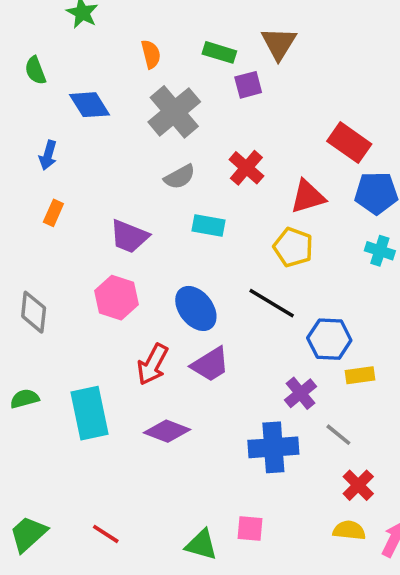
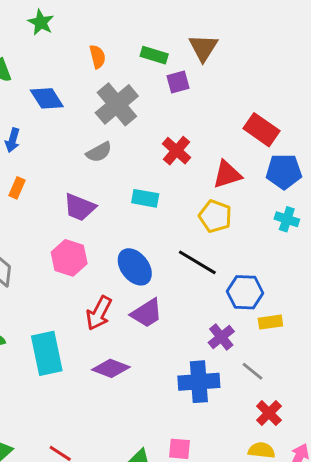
gray semicircle: (180, 177) -> (99, 152), moved

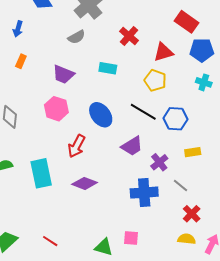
blue hexagon: (245, 292) -> (175, 119), moved
purple trapezoid: (147, 313) -> (132, 146), moved

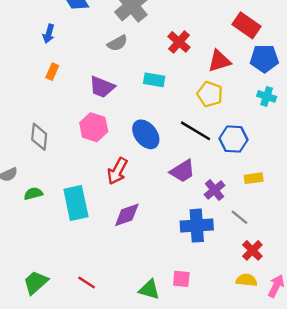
purple diamond: (85, 183) -> (127, 215), turned -40

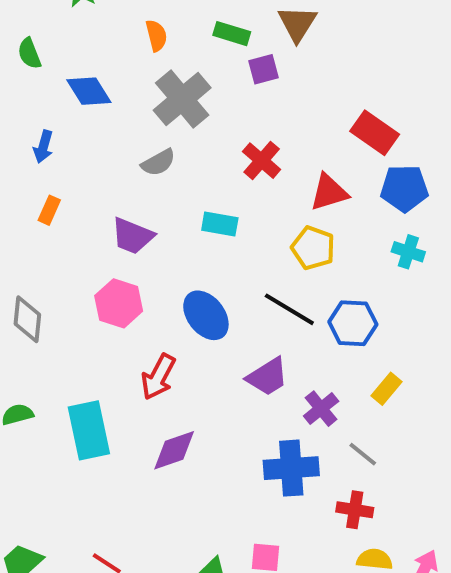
yellow rectangle: (254, 178) -> (387, 389), turned -42
red cross: (252, 250) -> (355, 510), moved, turned -36

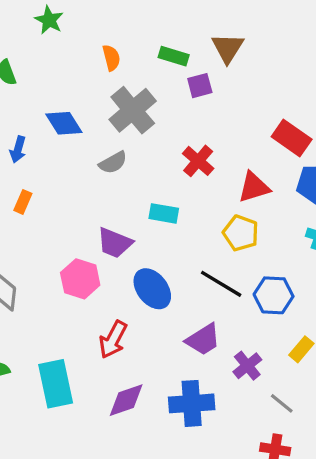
blue diamond: (89, 91) -> (64, 123), moved
purple trapezoid: (133, 236) -> (115, 243), moved
blue cross: (291, 468) -> (192, 403), moved

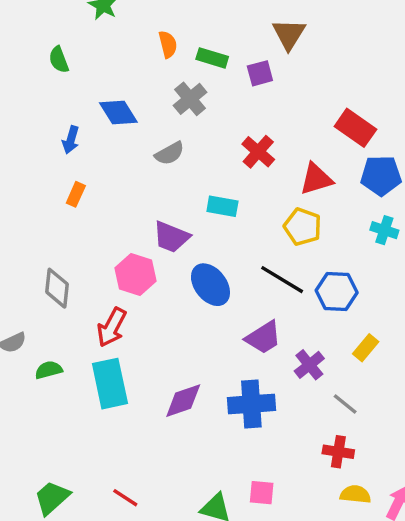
green rectangle: (174, 56) -> (212, 58), moved
gray cross: (133, 110) -> (190, 99), size x0.7
red arrow: (113, 340) -> (112, 327), moved

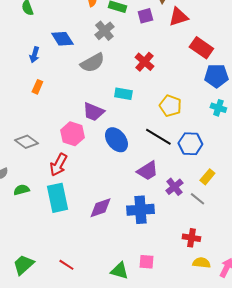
gray semicircle: (170, 153) -> (92, 63), size x1.4
red triangle: (316, 179) -> (178, 17), moved
gray diamond: (57, 288) -> (26, 142), turned -60
gray line: (345, 404) -> (197, 199), moved

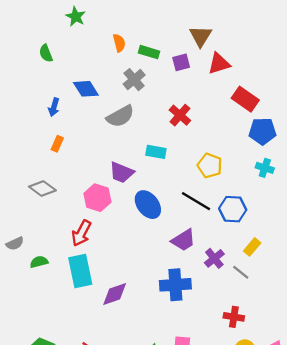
gray diamond: (26, 142) -> (42, 188), moved
purple diamond: (100, 208) -> (115, 294), moved

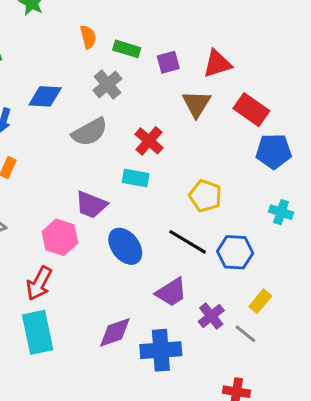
brown triangle: (201, 36) -> (196, 104), moved
blue diamond: (86, 89) -> (45, 96), turned -55
red cross: (180, 115) -> (149, 141), moved
cyan cross: (265, 168) -> (281, 212), moved
purple diamond: (115, 294) -> (115, 332), moved

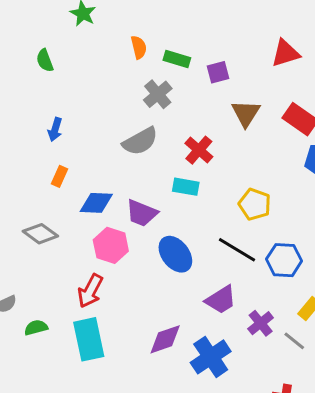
red triangle: (217, 64) -> (285, 53), moved
blue diamond: (45, 96) -> (96, 203), moved
blue cross: (161, 350) -> (211, 357), turned -30

